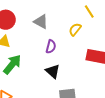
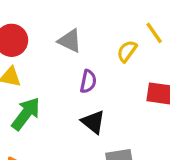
yellow line: (89, 12) -> (154, 33), moved

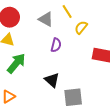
yellow line: (154, 33) -> (67, 11), moved
black triangle: (93, 122) -> (52, 80), moved

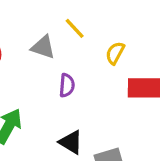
yellow semicircle: (81, 27) -> (115, 53), moved

